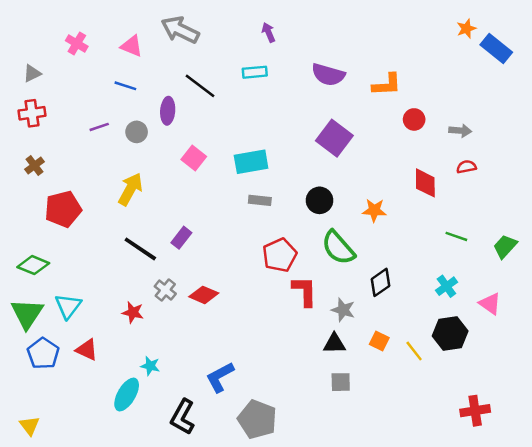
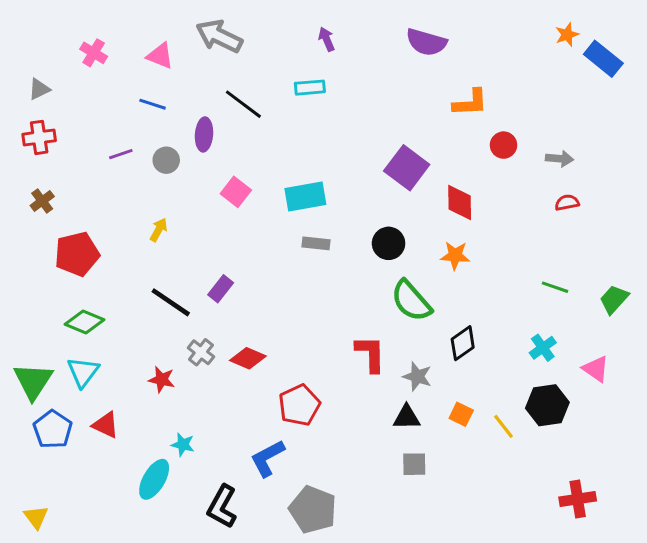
purple semicircle: (328, 75) -> (426, 42), moved
red diamond: (425, 183) -> (460, 203), moved
yellow arrow: (130, 189) -> (159, 230), size x0.6
red pentagon: (280, 255) -> (299, 405), moved
green diamond: (33, 265) -> (85, 322), moved

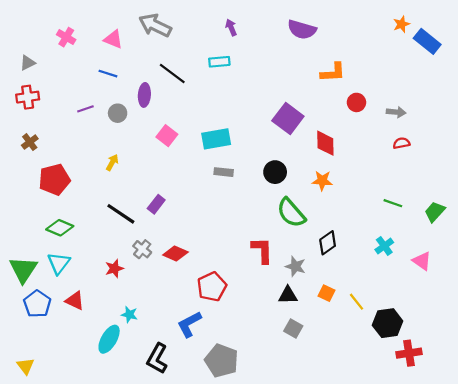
red star: (162, 379) -> (114, 268), turned -30
black hexagon: (547, 405) -> (388, 323), moved
gray square: (414, 464) -> (293, 328), turned 30

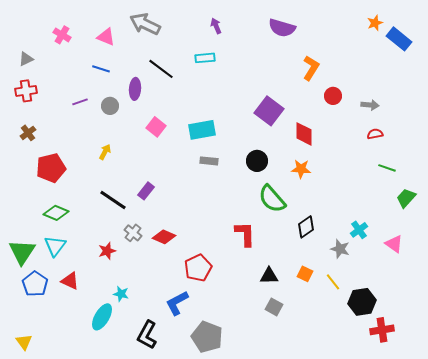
orange L-shape: (333, 72) -> (311, 68), turned -55
green line: (393, 203) -> (387, 168), moved
gray star: (295, 266) -> (340, 249), moved

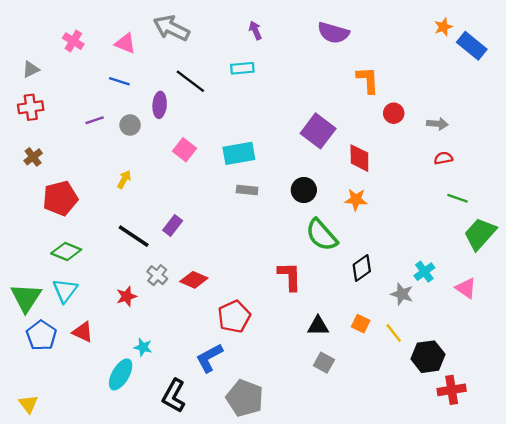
orange L-shape: (311, 68) -> (368, 80), turned -35
green trapezoid: (406, 198) -> (480, 234), size x1.4

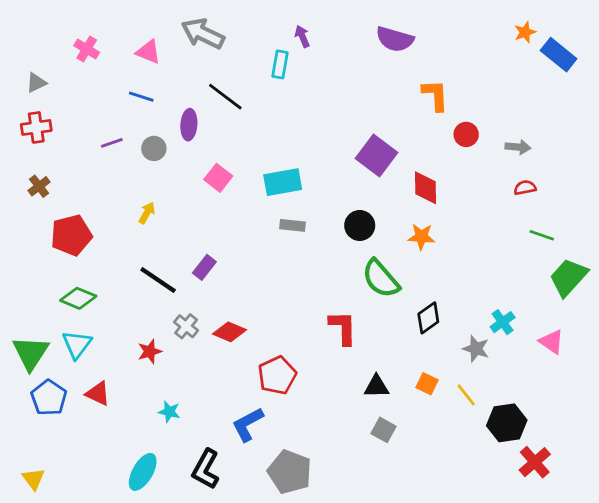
cyan rectangle: (242, 68) -> (280, 64), moved, turned -75
cyan ellipse: (121, 374) -> (143, 472), moved
red cross: (452, 390) -> (535, 462), turned -32

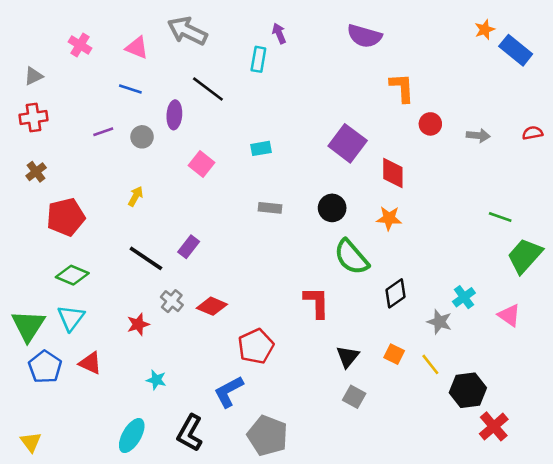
cyan rectangle: (283, 182) -> (261, 148), moved, size x0.6
red semicircle: (525, 188) -> (532, 133), moved
black triangle: (377, 386) -> (348, 357), turned -50

